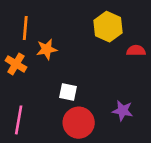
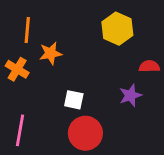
red semicircle: (136, 51) -> (149, 66), moved
purple star: (123, 111) -> (130, 95), moved, turned -30

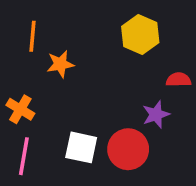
orange cross: (17, 69) -> (20, 109), moved
white square: (74, 100) -> (81, 147), moved, size x1.4
red circle: (85, 133) -> (128, 149), moved

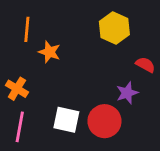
orange star: (60, 64) -> (49, 52), turned 30
red semicircle: (179, 80) -> (145, 65), turned 30

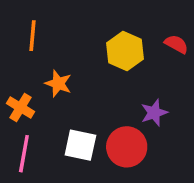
yellow hexagon: (114, 28) -> (125, 51), moved
orange star: (49, 52) -> (58, 84), moved
red semicircle: (145, 65) -> (176, 44), moved

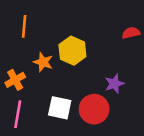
red semicircle: (176, 44) -> (131, 33), turned -42
yellow hexagon: (125, 51) -> (72, 51), moved
orange cross: (21, 107) -> (15, 80), turned 30

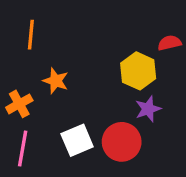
yellow hexagon: (72, 51) -> (138, 71), moved
white square: (60, 108) -> (77, 140), turned -35

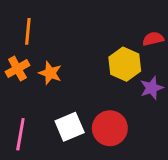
orange cross: (19, 104) -> (17, 69), moved
purple star: (148, 109) -> (152, 88), moved

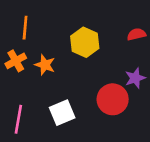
yellow hexagon: (125, 64) -> (85, 42), moved
red circle: (110, 128) -> (113, 99), moved

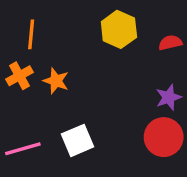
yellow hexagon: (85, 42) -> (119, 29), moved
red circle: (113, 99) -> (164, 137), moved
pink line: (18, 119) -> (23, 149), turned 64

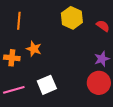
red semicircle: (170, 43) -> (103, 26), turned 48
orange cross: (20, 76) -> (12, 58), moved, turned 35

